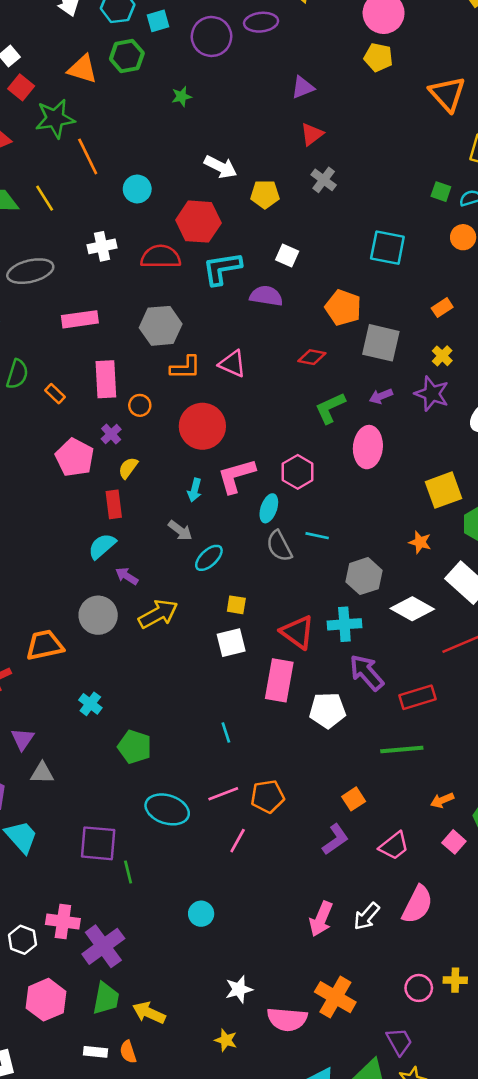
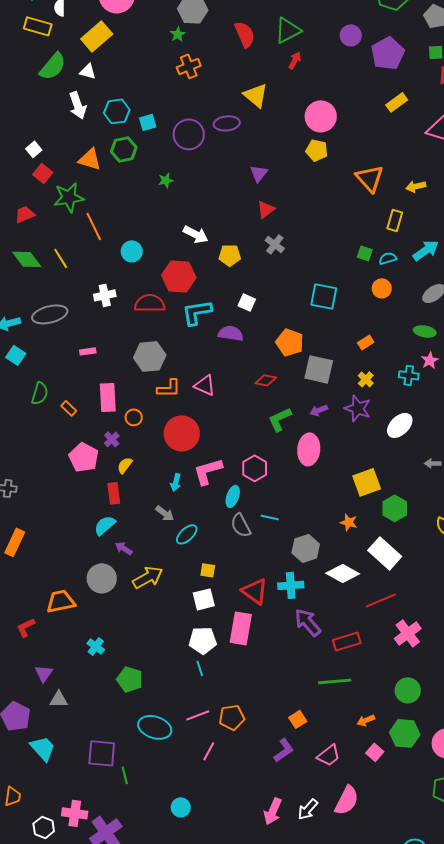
purple triangle: (303, 87) -> (259, 173), turned -30
pink rectangle: (80, 319) -> (88, 351), size x0.6
white pentagon: (328, 710) -> (203, 640), moved

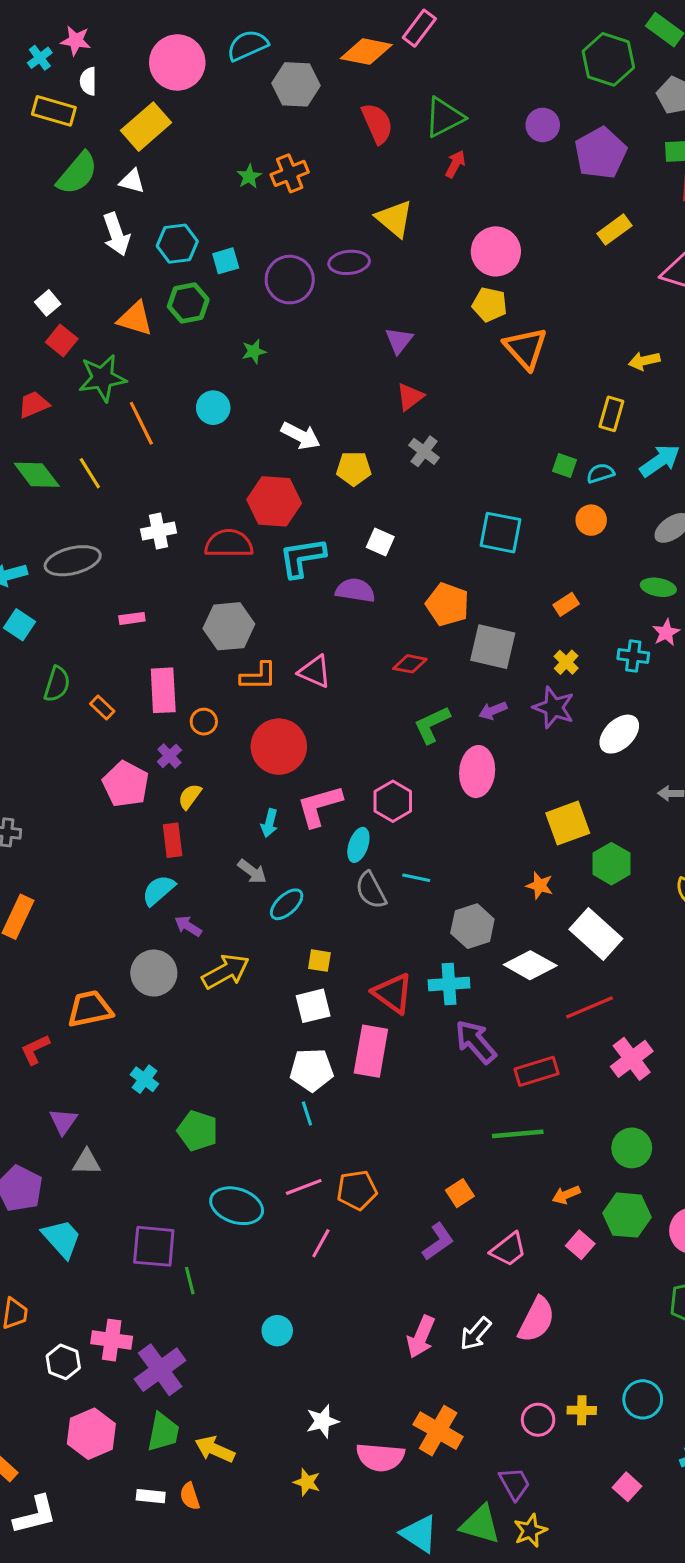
green star: (178, 34) -> (249, 176), moved
orange triangle: (370, 178) -> (526, 348), moved
cyan circle: (132, 251) -> (213, 408), moved

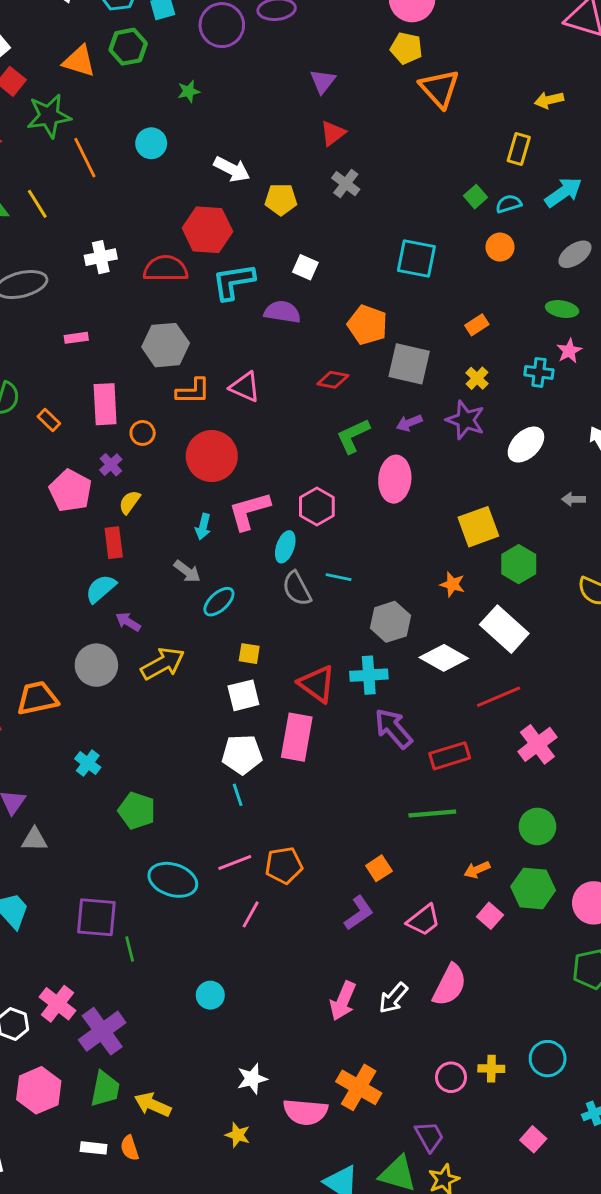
green square: (565, 465) -> (476, 197), turned 30
pink cross: (112, 1340) -> (57, 1004), turned 30

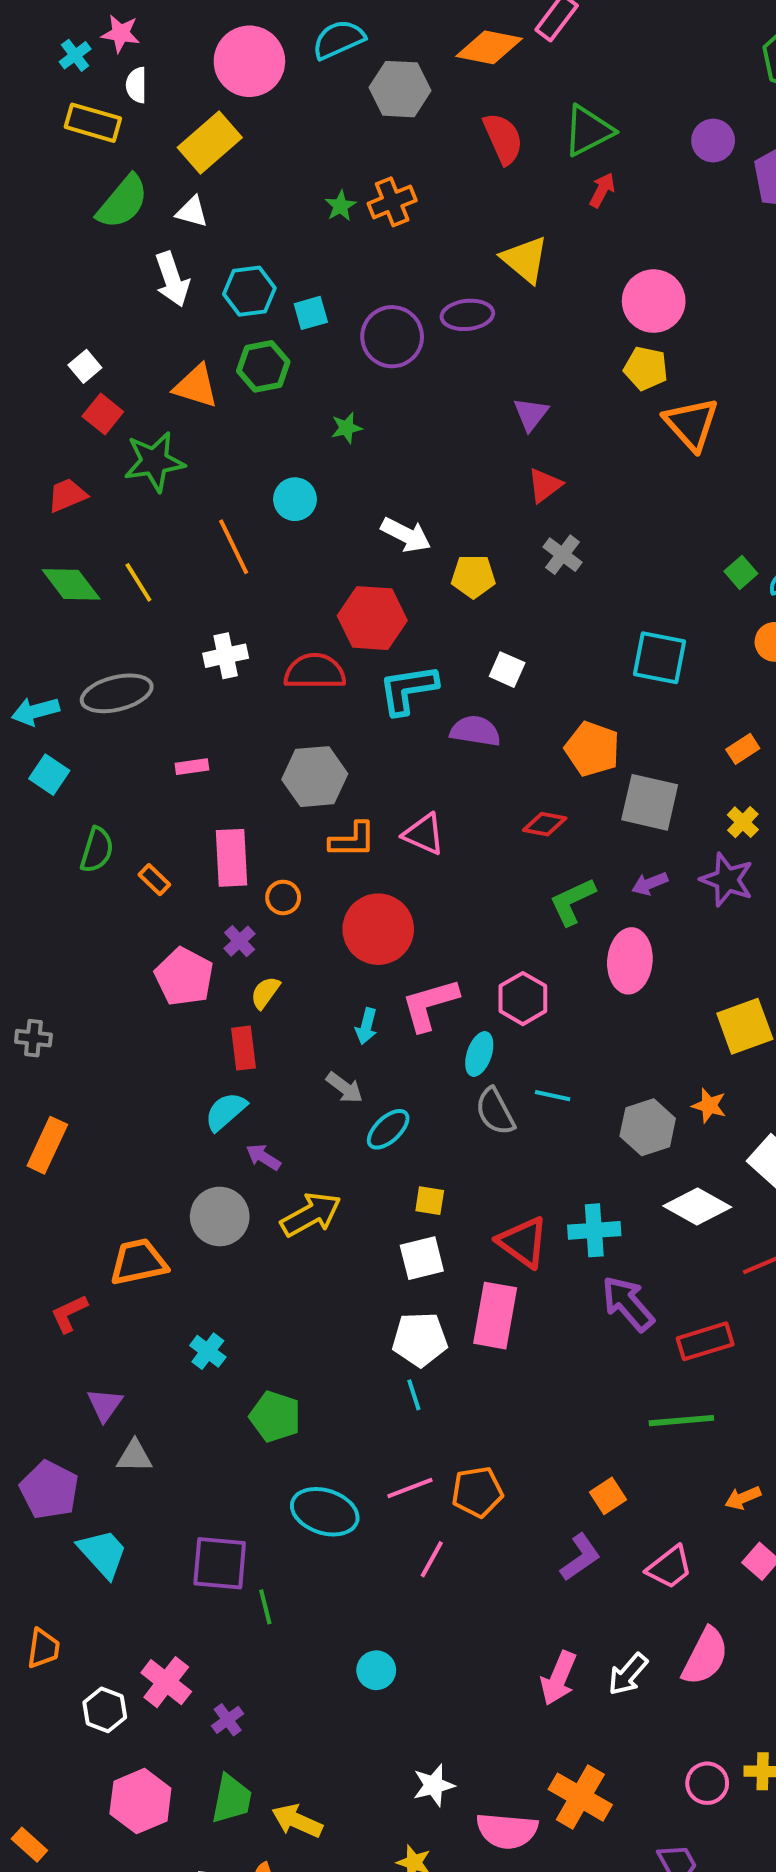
orange line: (85, 158) -> (234, 547), moved
gray hexagon: (390, 622) -> (648, 1127), moved
purple cross: (102, 1031) -> (228, 1720), size x0.5

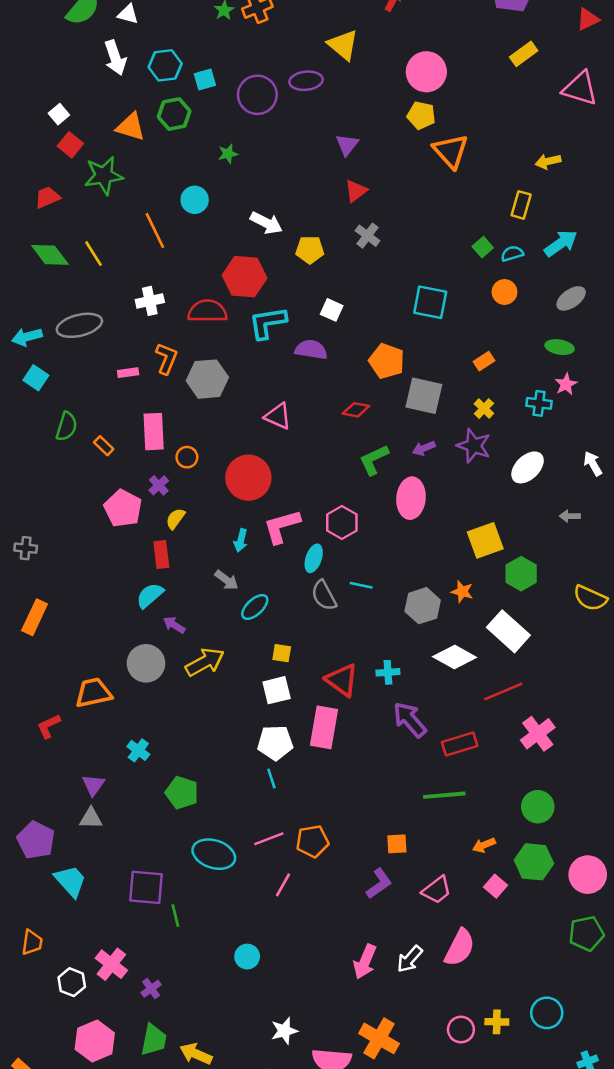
orange L-shape: (352, 840) -> (166, 359), moved, turned -68
cyan cross: (594, 1230) -> (388, 672), size x0.7
purple triangle: (105, 1405) -> (93, 785), moved
orange square: (608, 1496) -> (397, 844), turned 30

